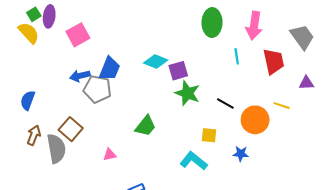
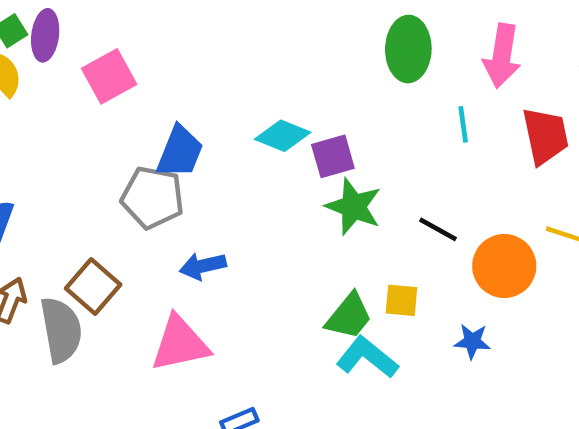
blue arrow: (80, 76) -> (203, 266), moved
green trapezoid: (145, 126) -> (349, 316), moved
pink triangle: (110, 155) -> (180, 344), size x2.0

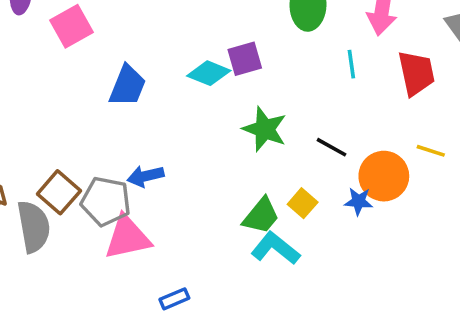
purple square: (333, 156) -> (245, 59), moved
gray pentagon: (152, 197) -> (106, 201), moved
yellow square: (401, 300) -> (303, 203), turned 36
blue star: (472, 341) -> (359, 201), moved

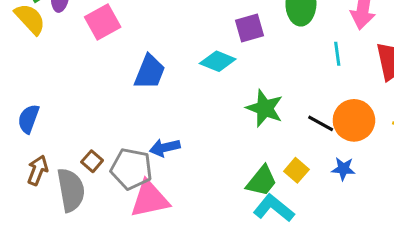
purple square: (245, 59) -> (249, 28), moved
orange circle: (384, 176) -> (354, 120), moved
brown square: (59, 192) -> (92, 161), size x0.6

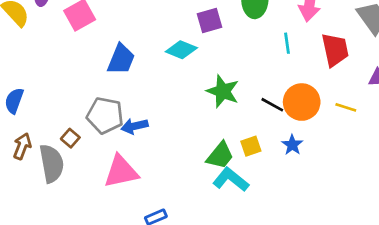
gray pentagon: (131, 169) -> (105, 115), moved
blue star: (343, 169) -> (292, 145), turned 30
yellow square: (296, 170) -> (251, 146), turned 30

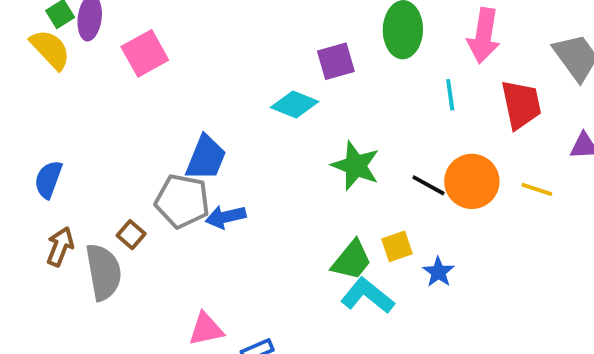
blue trapezoid: (121, 59) -> (206, 158), moved
blue star: (292, 145) -> (438, 272), moved
pink triangle: (121, 172) -> (206, 329), moved, size x0.7

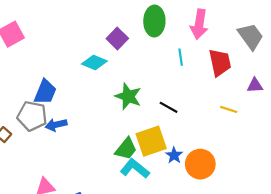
purple square: (336, 61) -> (117, 38), turned -30
orange circle: (472, 181) -> (200, 164), moved
yellow square: (397, 246) -> (151, 141), size x1.8

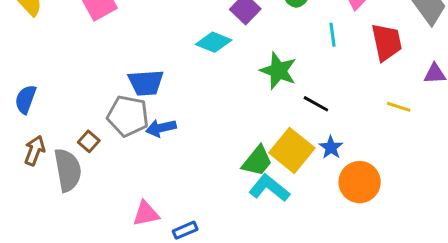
blue trapezoid: (45, 92) -> (146, 83), turned 64
green star: (128, 96) -> (278, 71), moved
yellow square: (151, 141) -> (292, 150), turned -32
blue star: (174, 155) -> (331, 147), moved

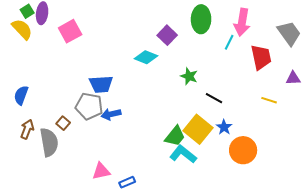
cyan line: (332, 35) -> (229, 42), moved, turned 35
green star: (278, 71) -> (189, 76), size x0.7

